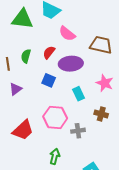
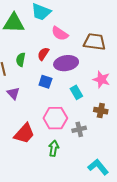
purple triangle: (15, 89) -> (13, 93), turned -32
green arrow: (55, 156) -> (54, 148), moved

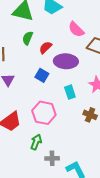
pink semicircle: (60, 34) -> (76, 29), moved
green semicircle: (21, 60) -> (28, 38), moved
gray cross: (79, 129) -> (52, 158), moved

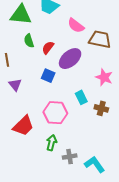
green semicircle: (28, 38) -> (29, 41), turned -32
purple ellipse: (66, 61) -> (70, 59), turned -35
cyan rectangle: (70, 92) -> (81, 97), moved

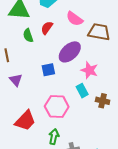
red semicircle: (48, 48) -> (47, 28), moved
blue square: (48, 76) -> (48, 70), turned -32
pink star: (104, 77) -> (89, 70), moved

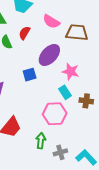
pink hexagon: (57, 106) -> (55, 114), moved

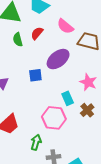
pink star: (71, 72) -> (88, 82), moved
brown cross: (86, 101) -> (87, 110), turned 32

